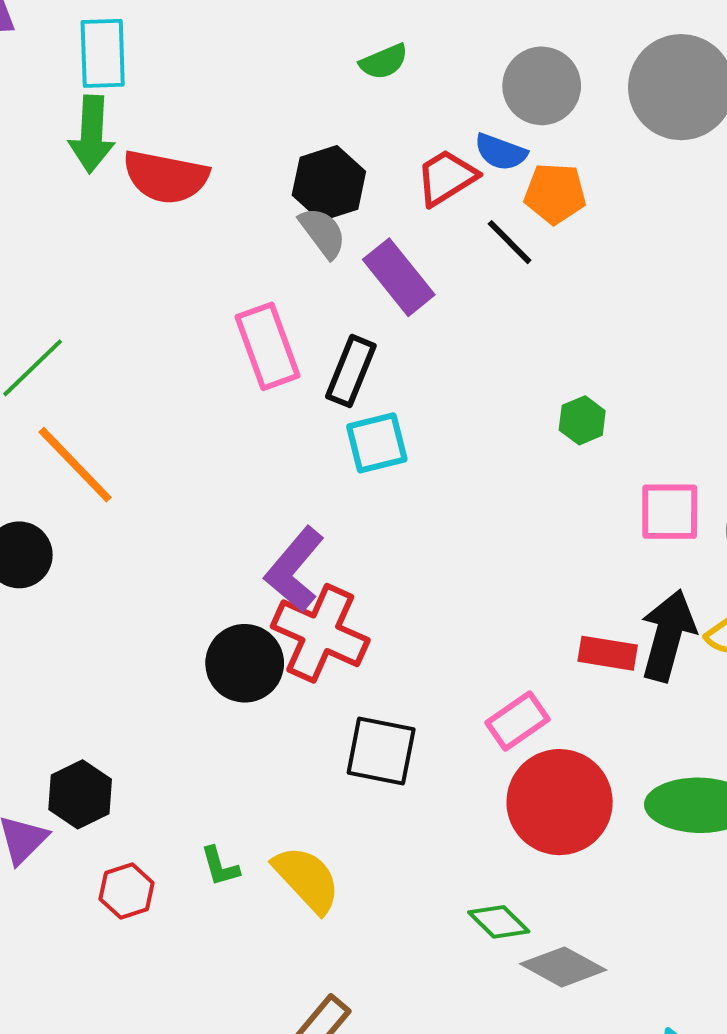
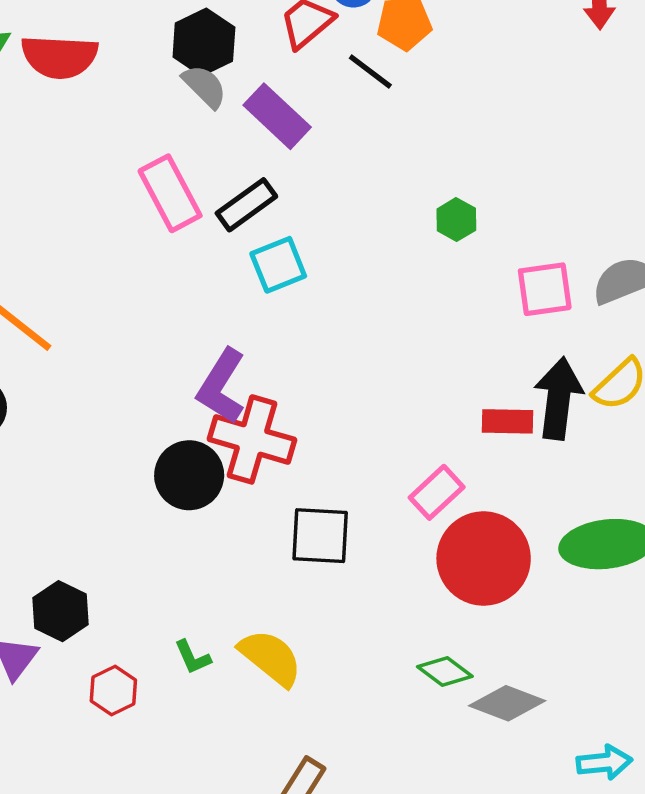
black rectangle: (351, 371) -> (246, 205), turned 40

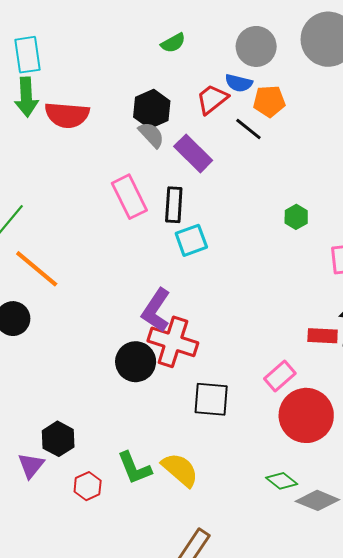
black rectangle: (246, 205) -> (174, 205), turned -52
green L-shape: (193, 657) -> (134, 468), size x1.6

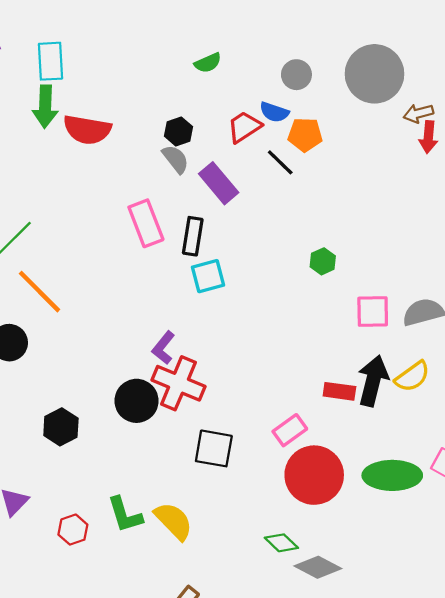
gray circle: (256, 46) -> (296, 75), size x0.7
black hexagon: (152, 109) -> (178, 131), size x0.7
purple L-shape: (156, 310) -> (163, 348), size x0.7
black hexagon: (58, 439) -> (61, 427), moved

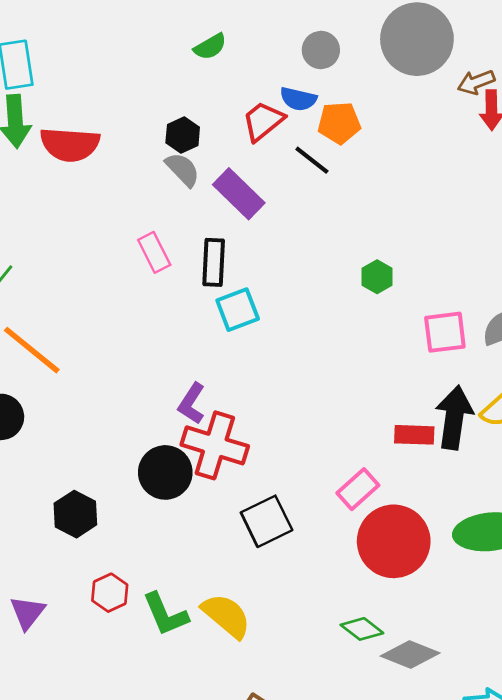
pink rectangle: (146, 223) -> (154, 252), size x0.7
black square: (214, 448) -> (267, 521), turned -30
red hexagon: (73, 530) -> (110, 593), moved

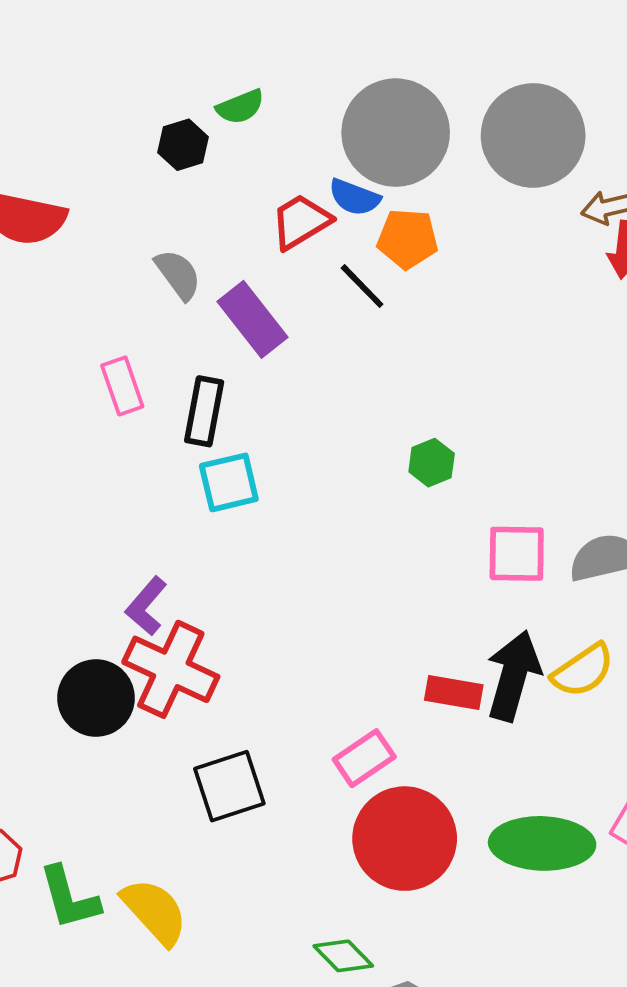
gray circle: (321, 50) -> (396, 133), size x2.0
black hexagon: (183, 135) -> (183, 145), moved

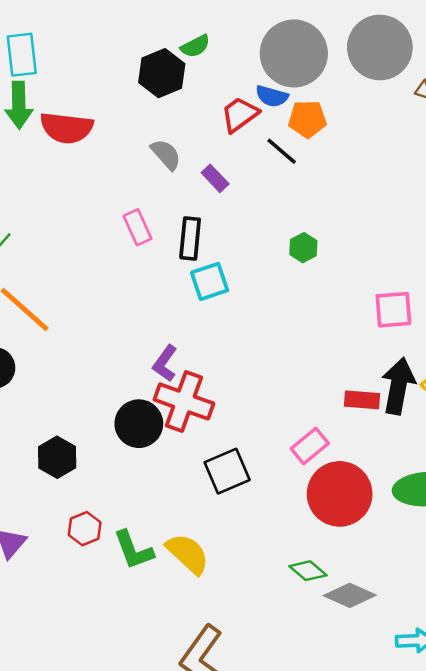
black hexagon: (183, 145) -> (162, 73), size x1.5
purple rectangle: (253, 319) -> (215, 178), size x0.6
green hexagon: (432, 463) -> (303, 248), moved

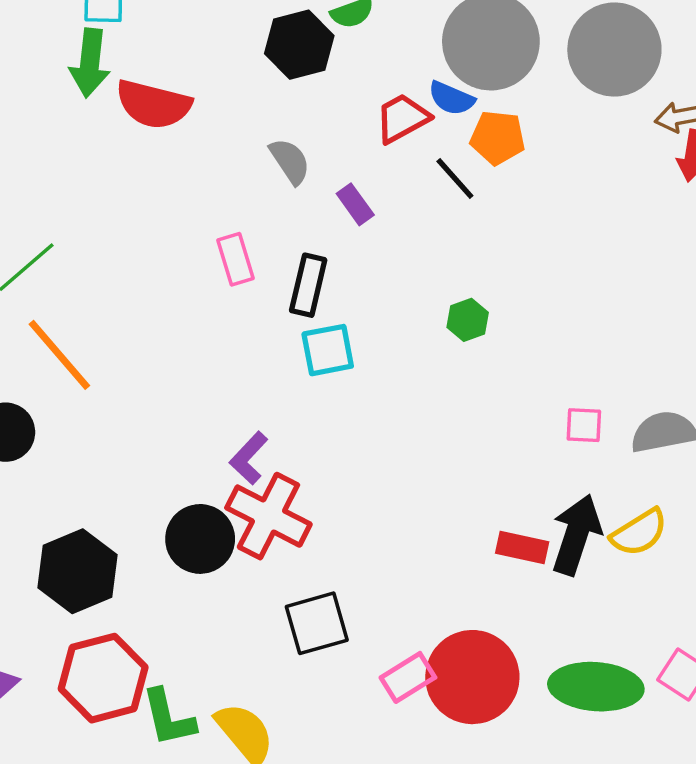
pink square: (393, 310) -> (584, 425), size x0.7
pink rectangle: (310, 446) -> (408, 677), moved
black hexagon: (57, 457) -> (77, 571), size x1.4
red hexagon: (85, 529) -> (103, 678), size x1.8

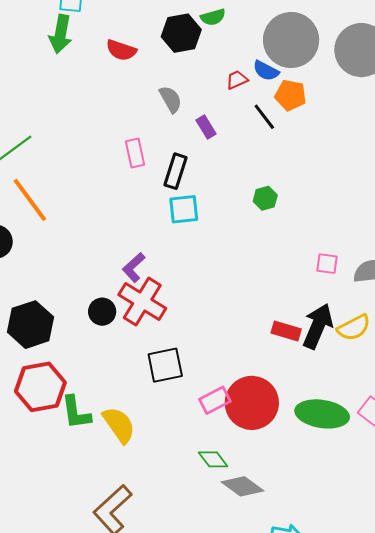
red semicircle: (153, 104) -> (121, 50), moved, size x0.7
red trapezoid: (402, 118) -> (237, 80), size x0.7
black circle: (200, 539) -> (102, 312), size x0.7

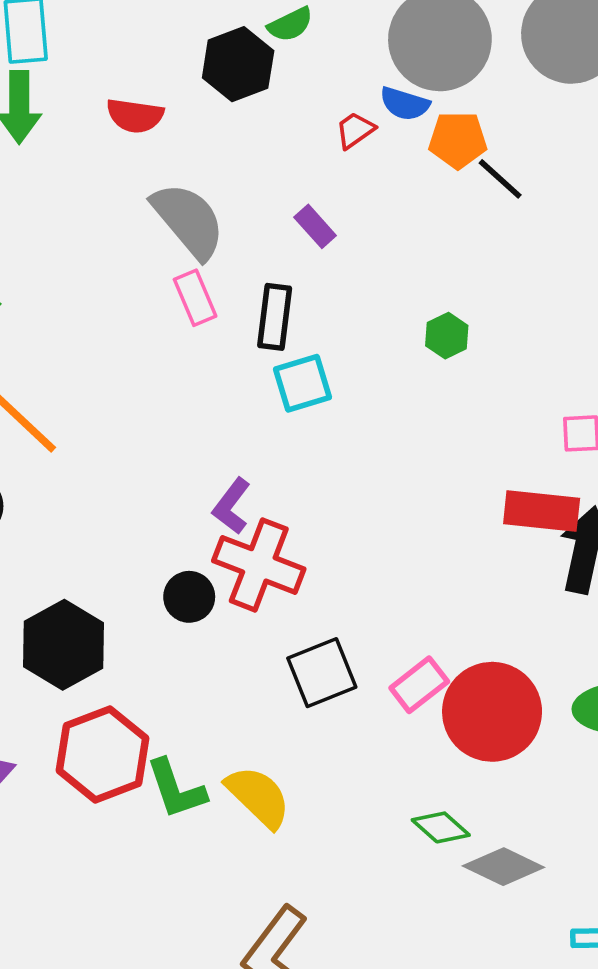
gray semicircle: (171, 99) -> (188, 220), moved, size x1.6
black line: (264, 117) -> (500, 179), moved
red rectangle: (286, 331) -> (542, 511), moved, size x1.4
pink rectangle: (215, 400) -> (419, 685), moved

